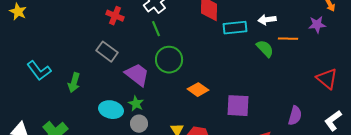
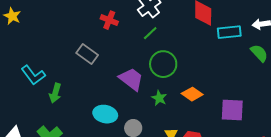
green line: (156, 29) -> (150, 33), turned 70
gray rectangle: (107, 52) -> (87, 54), moved
green arrow: (74, 83) -> (55, 93), moved
green star: (136, 104) -> (159, 98), moved

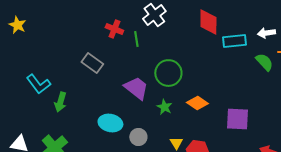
green line: (150, 33) -> (136, 39), moved, turned -56

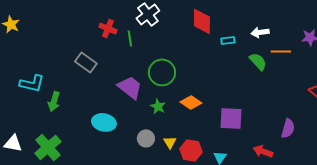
cyan rectangle: (234, 41) -> (228, 40), size x0.6
cyan L-shape: (38, 84) -> (32, 83), turned -40
gray circle: (138, 137) -> (146, 138), moved

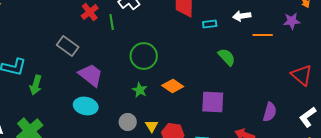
red cross: (108, 28) -> (90, 12), turned 30
green semicircle: (258, 61) -> (227, 57), moved
purple trapezoid: (130, 87) -> (91, 75), moved

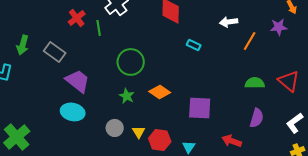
cyan rectangle: (210, 24) -> (194, 45), moved, turned 32
orange line: (263, 35) -> (250, 41), turned -60
green semicircle: (227, 57) -> (255, 83), moved, turned -48
green arrow: (36, 85) -> (23, 45), moved

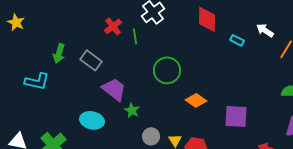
white arrow: (229, 22) -> (265, 30), turned 42
cyan rectangle: (194, 45) -> (237, 40), moved
green star: (127, 96) -> (132, 110), moved
cyan ellipse: (73, 112) -> (92, 120), moved

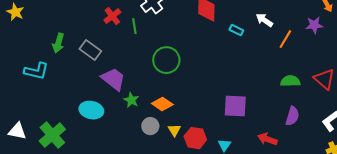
orange diamond: (196, 100) -> (162, 104), moved

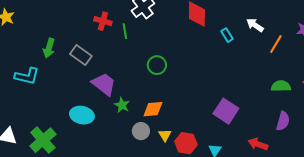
red cross: (112, 16) -> (103, 21), turned -36
cyan rectangle: (236, 30) -> (227, 35), turned 32
green circle: (166, 60) -> (157, 65), size x0.7
orange diamond: (162, 104) -> (153, 109), turned -40
purple square: (235, 106) -> (226, 111), turned 30

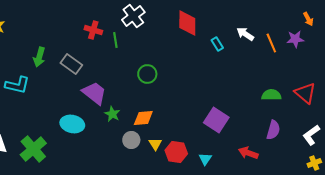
orange line: (276, 44) -> (271, 43), moved, turned -54

